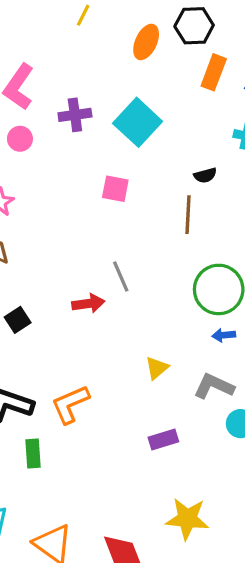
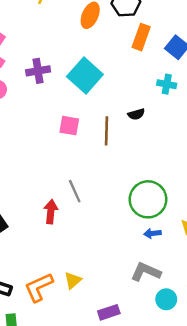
brown line: (188, 215) -> (106, 131), moved
red arrow: (88, 303) -> (51, 212), turned -75
yellow triangle: (157, 368) -> (73, 280), moved

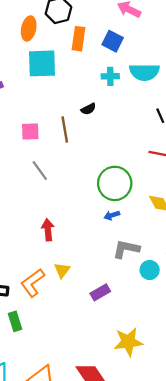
cyan square: (85, 76) -> (42, 63), moved, turned -32
gray line: (75, 191) -> (40, 170), moved
red arrow: (51, 212) -> (48, 230), moved
blue arrow: (152, 233) -> (112, 215), moved

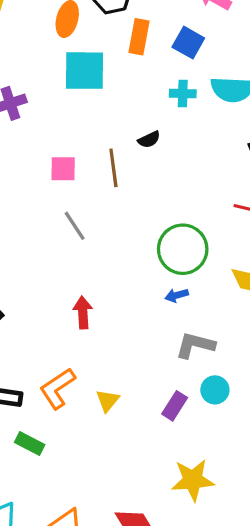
yellow triangle: (62, 270) -> (107, 401), moved
cyan circle: (150, 270) -> (215, 390), moved
purple rectangle: (100, 292) -> (175, 406), moved, turned -30
green rectangle: (15, 321) -> (30, 443), turned -48

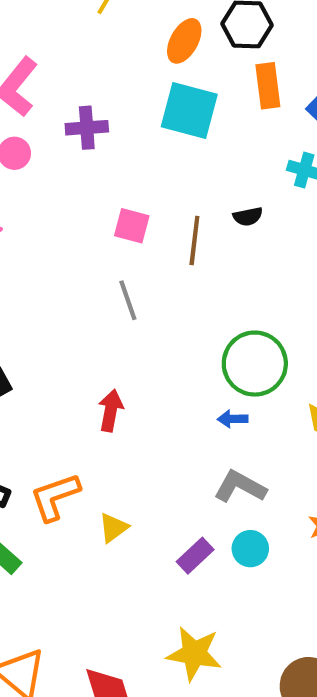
orange rectangle: (139, 37) -> (268, 86), turned -32

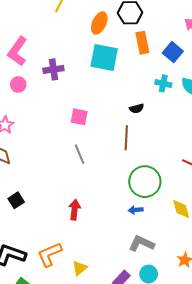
brown line: (194, 241) -> (126, 138), moved

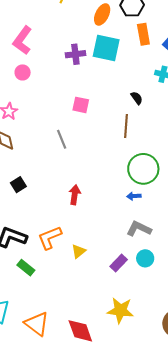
purple cross: (53, 69) -> (75, 54), moved
black semicircle: (137, 109) -> (137, 98), turned -112
gray line: (80, 154) -> (62, 139), moved

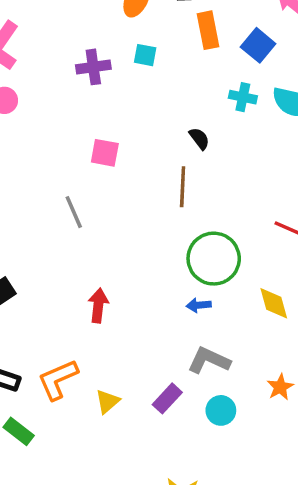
cyan square: (106, 48) -> (145, 55), size x0.5
purple rectangle: (119, 263) -> (167, 398), moved

